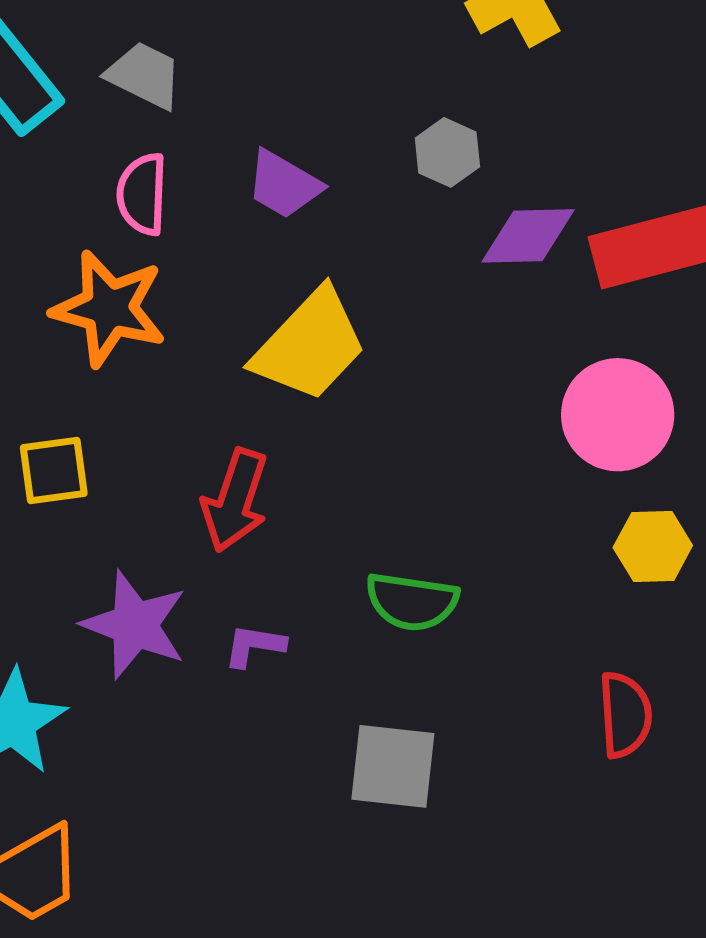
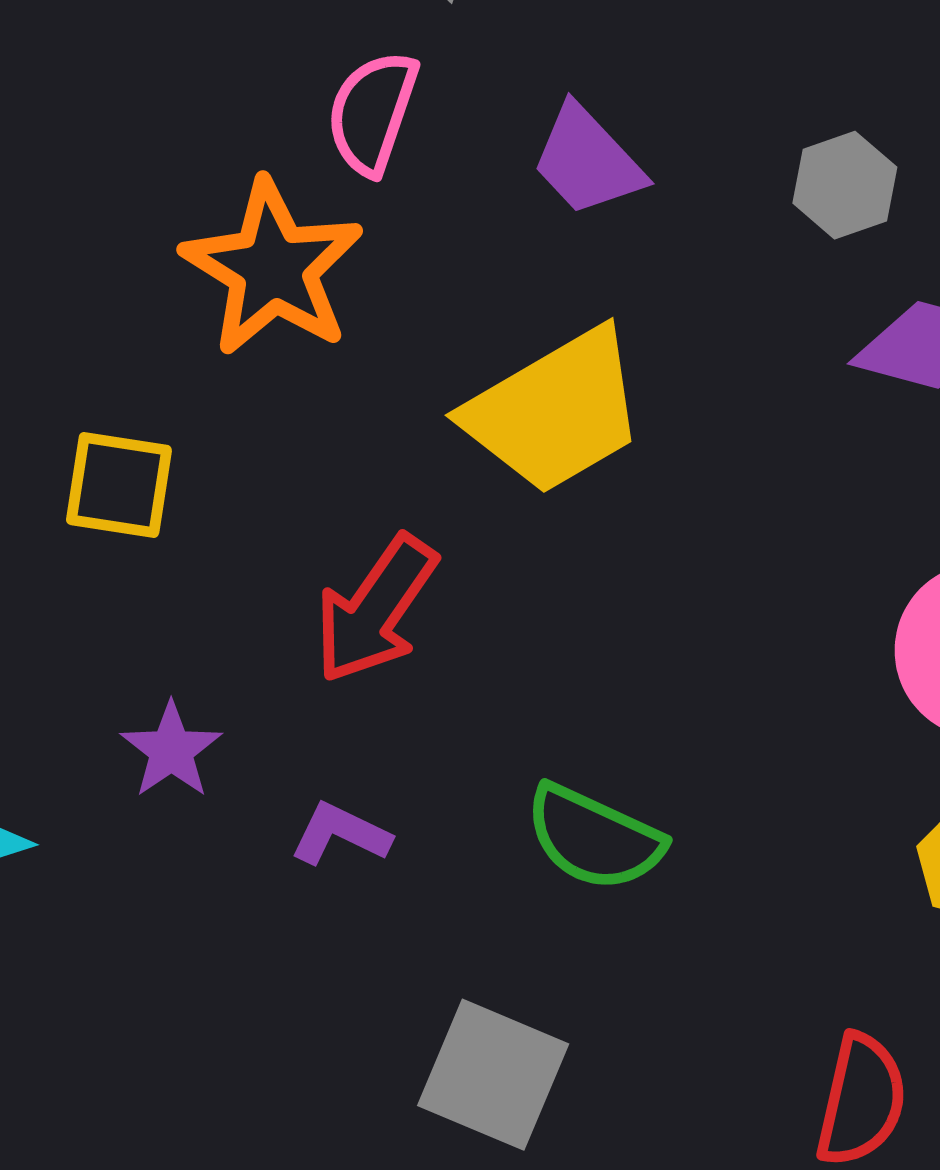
purple star: (135, 625) -> (171, 750), size x0.6

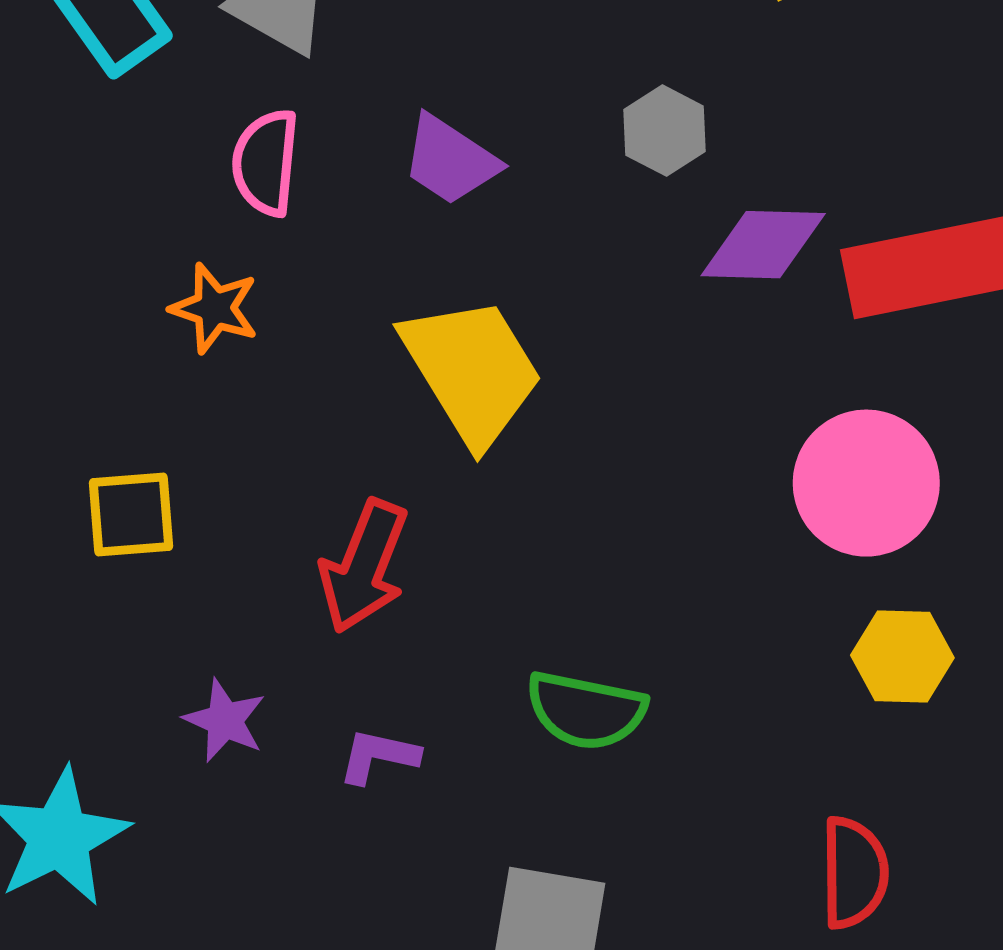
orange star: (273, 268) -> (214, 308), size x0.6
yellow trapezoid: (555, 411) -> (472, 371), turned -78

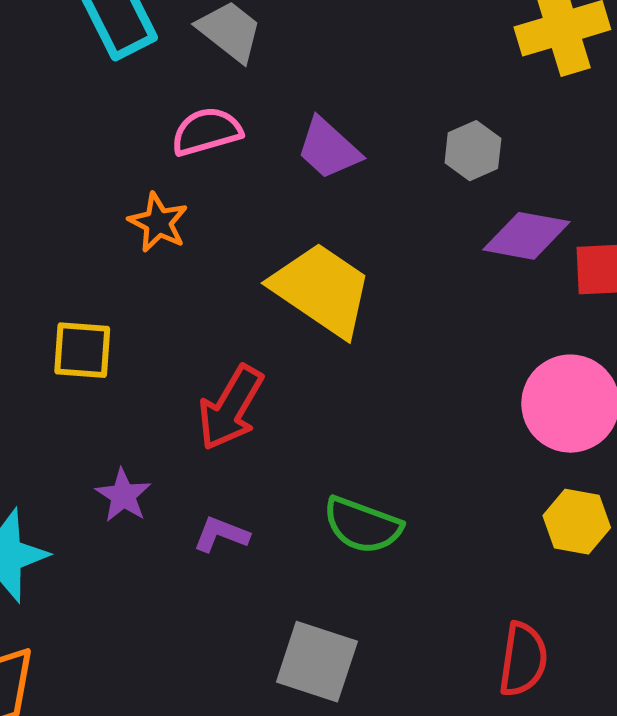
pink semicircle: (266, 162) -> (207, 131), turned 60
yellow trapezoid: (472, 371) -> (322, 290), turned -33

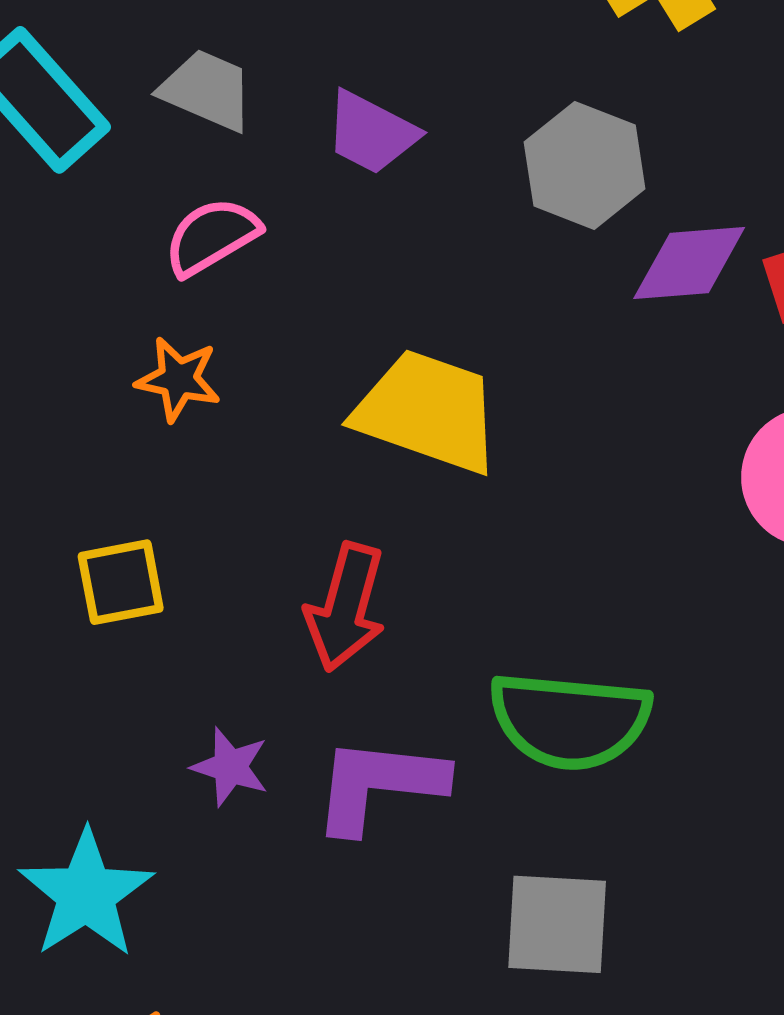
purple trapezoid: (329, 149) -> (371, 133), moved
gray hexagon: (473, 151) -> (585, 165), size x1.5
green semicircle: (363, 525) -> (570, 720), size x1.4
purple L-shape: (221, 534) -> (379, 785), size x1.8

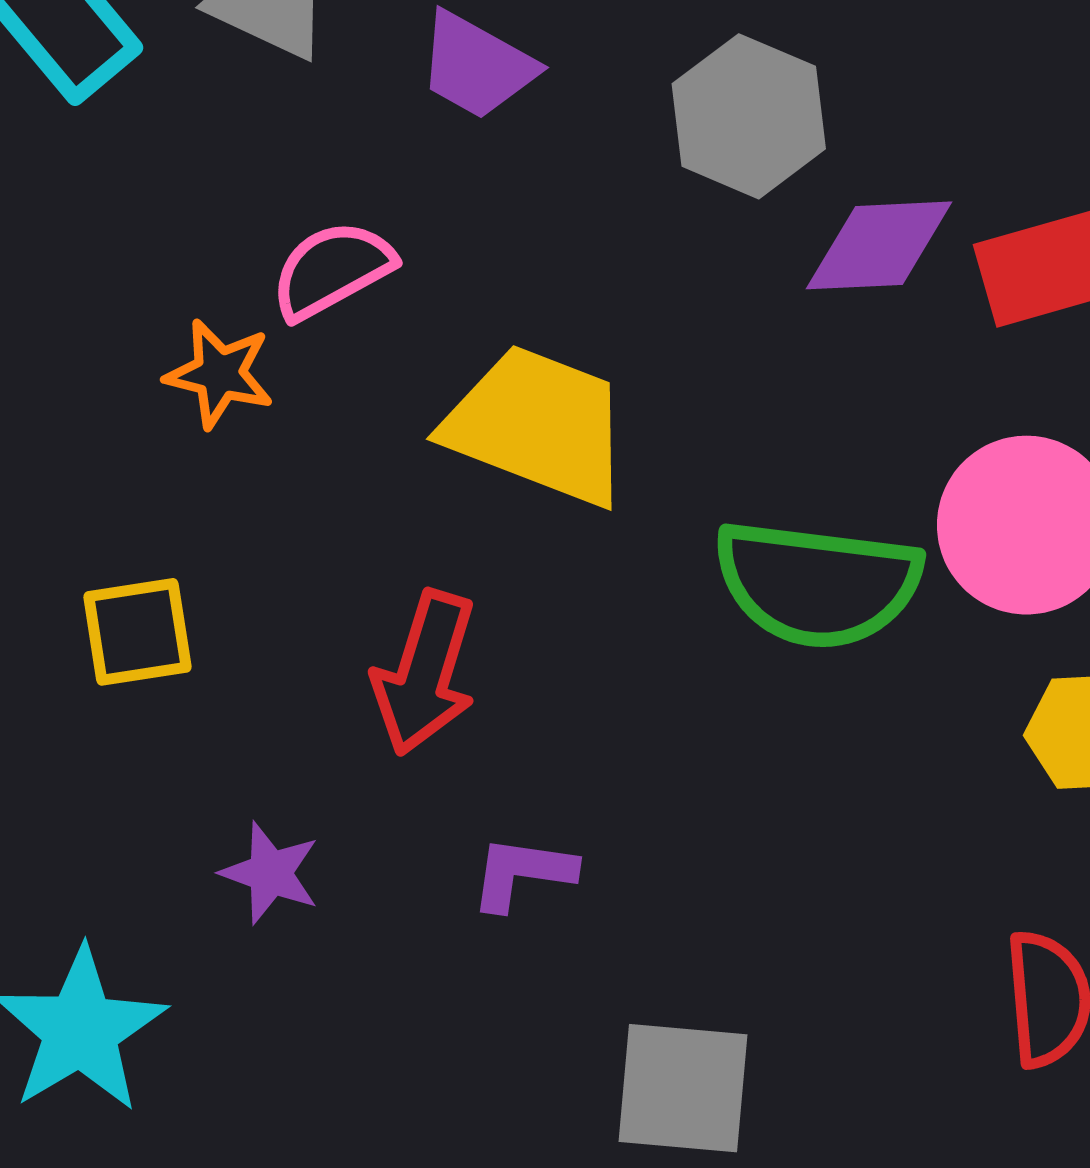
pink semicircle: (212, 236) -> (332, 270), moved
green semicircle: (570, 720) -> (817, 584), moved
purple L-shape: (379, 785) -> (522, 873), moved, size x0.6

